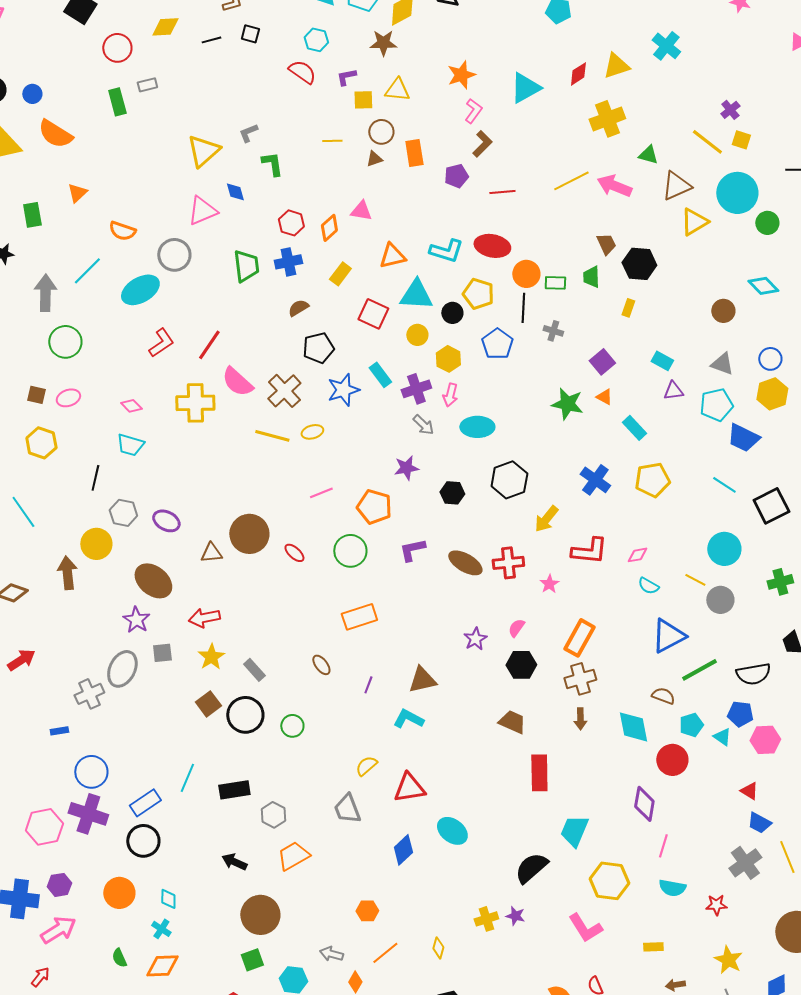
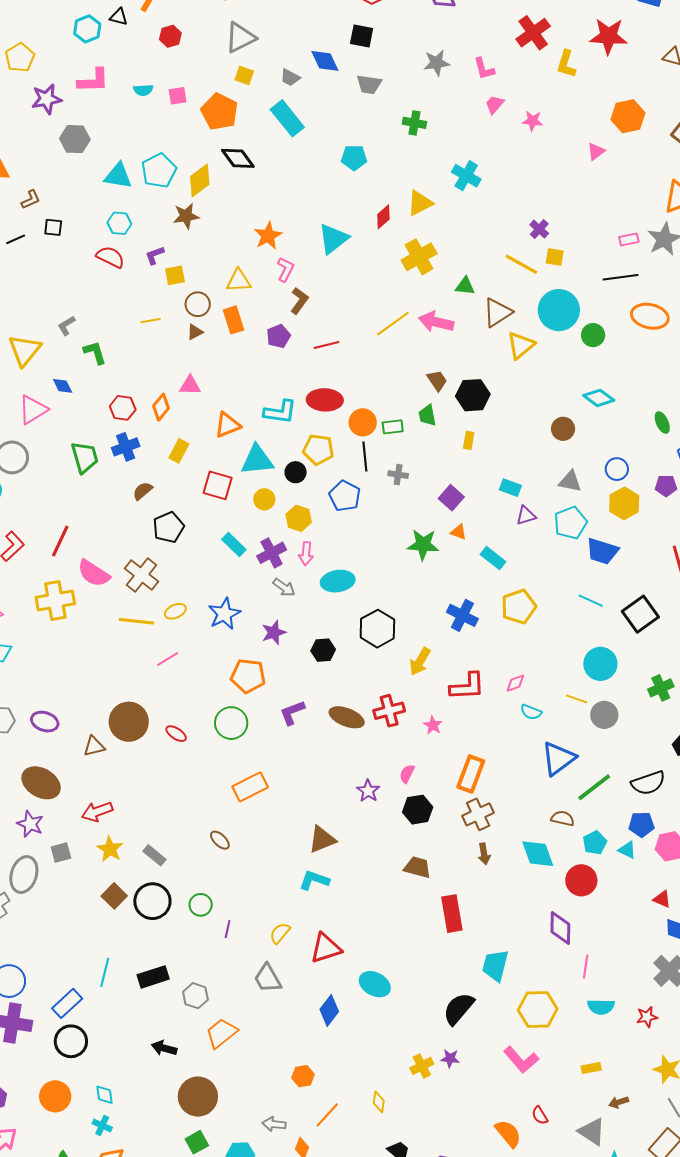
yellow triangle: (397, 90) -> (239, 281), moved
blue star: (343, 390) -> (224, 614), moved
pink line: (321, 493) -> (168, 659), moved
purple line: (368, 685) -> (228, 929), moved

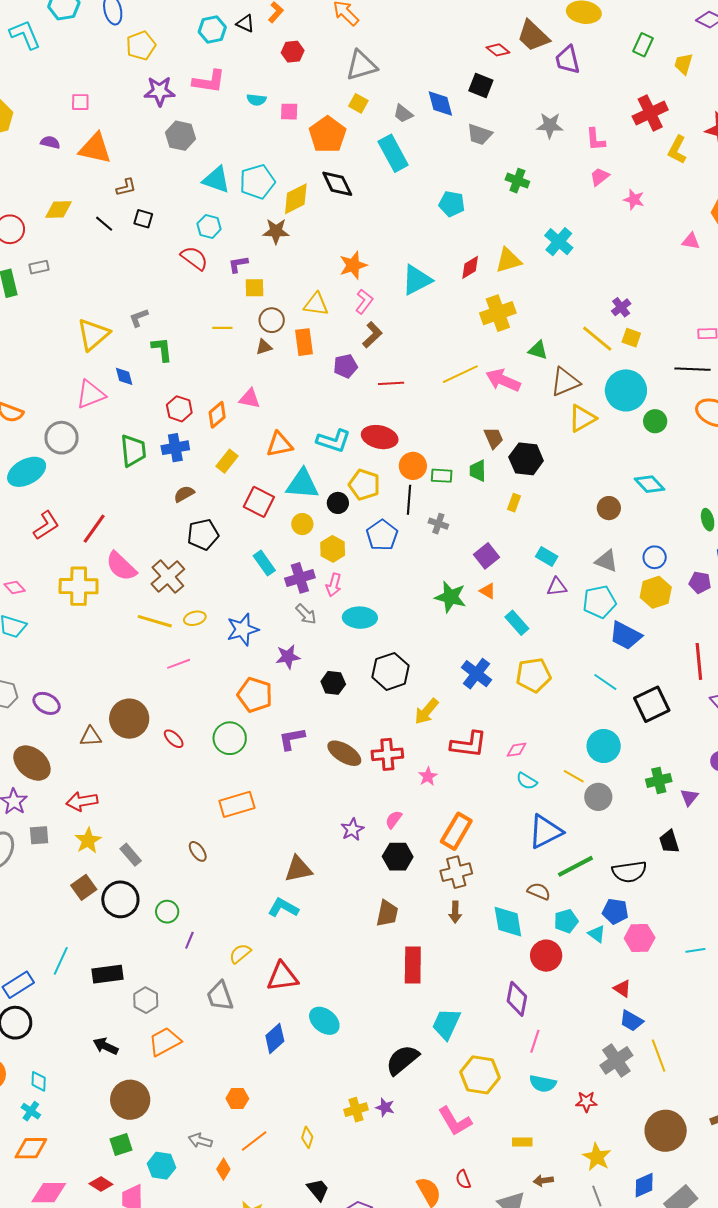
pink triangle: (596, 151) -> (691, 241), turned 36
black line: (16, 239) -> (104, 224), turned 54
brown trapezoid: (417, 867) -> (387, 913), turned 76

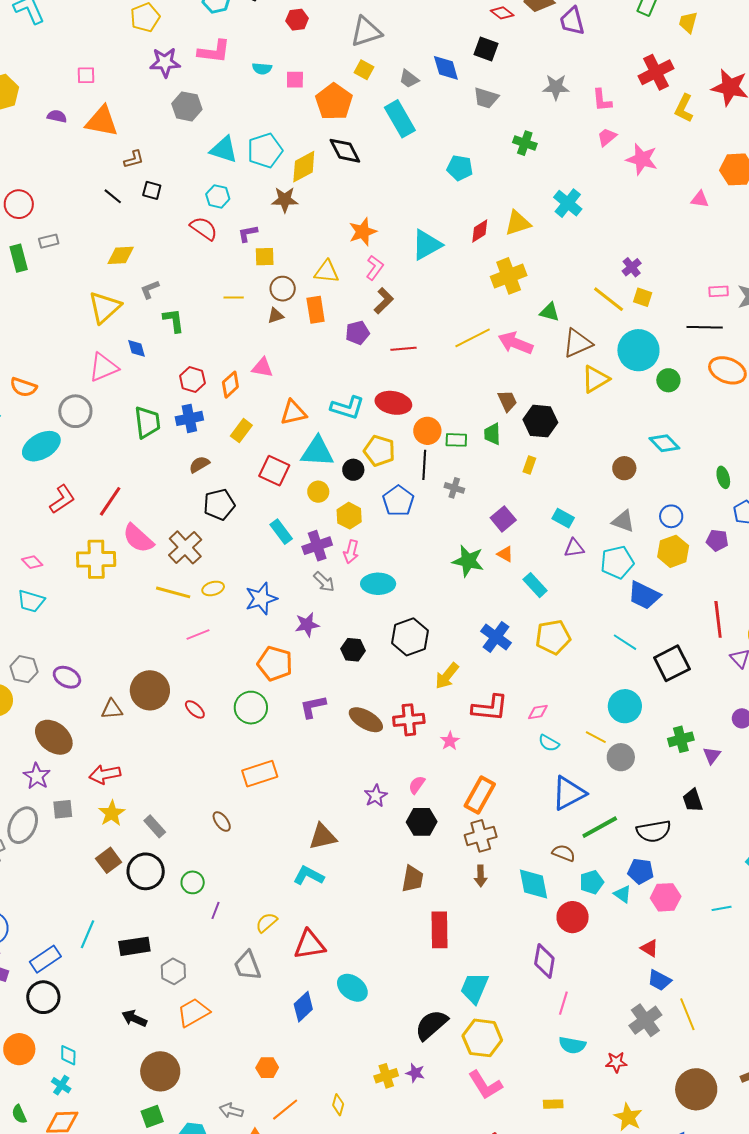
pink star: (634, 200) -> (642, 159), size x1.5
yellow diamond: (58, 210) -> (121, 255), moved
yellow hexagon: (480, 1075) -> (482, 1038), moved

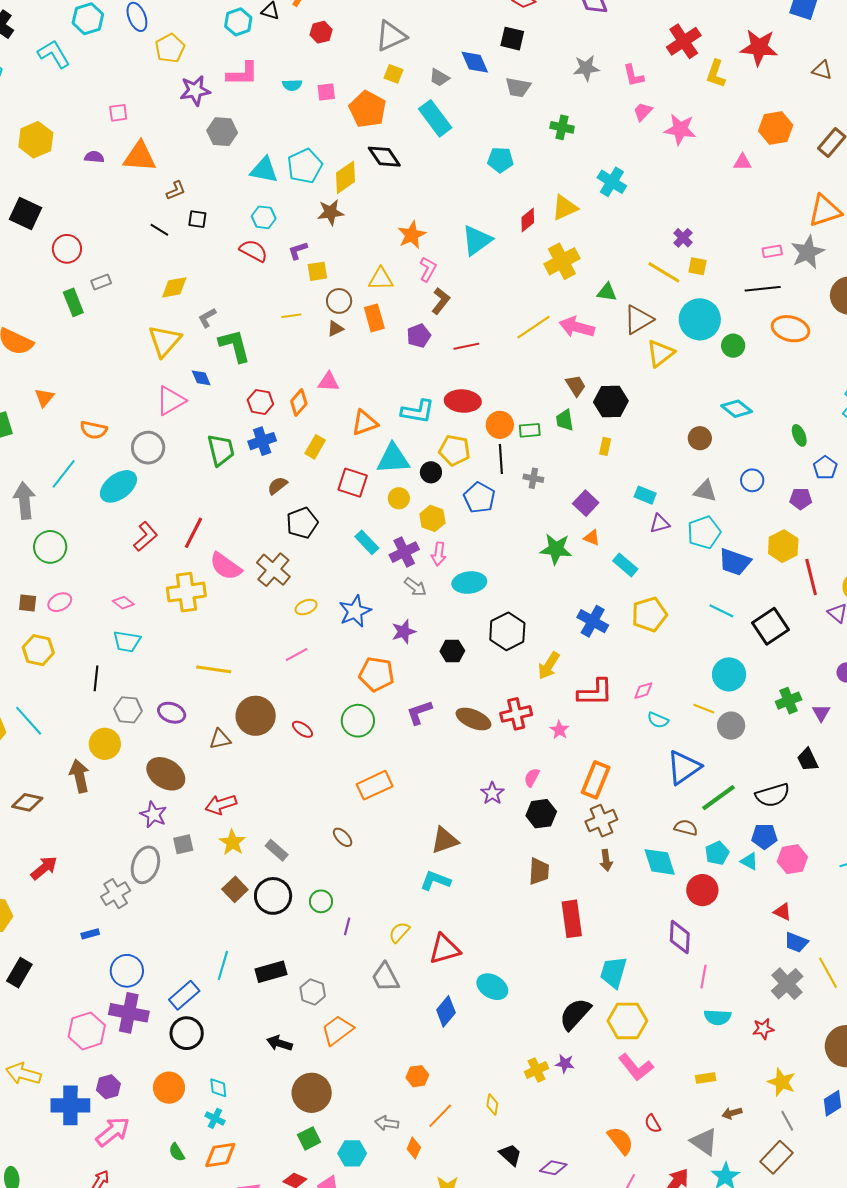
green L-shape: (174, 320) -> (235, 346), size x1.4
yellow hexagon: (673, 551) -> (783, 546), moved
yellow line: (173, 592) -> (214, 669), moved

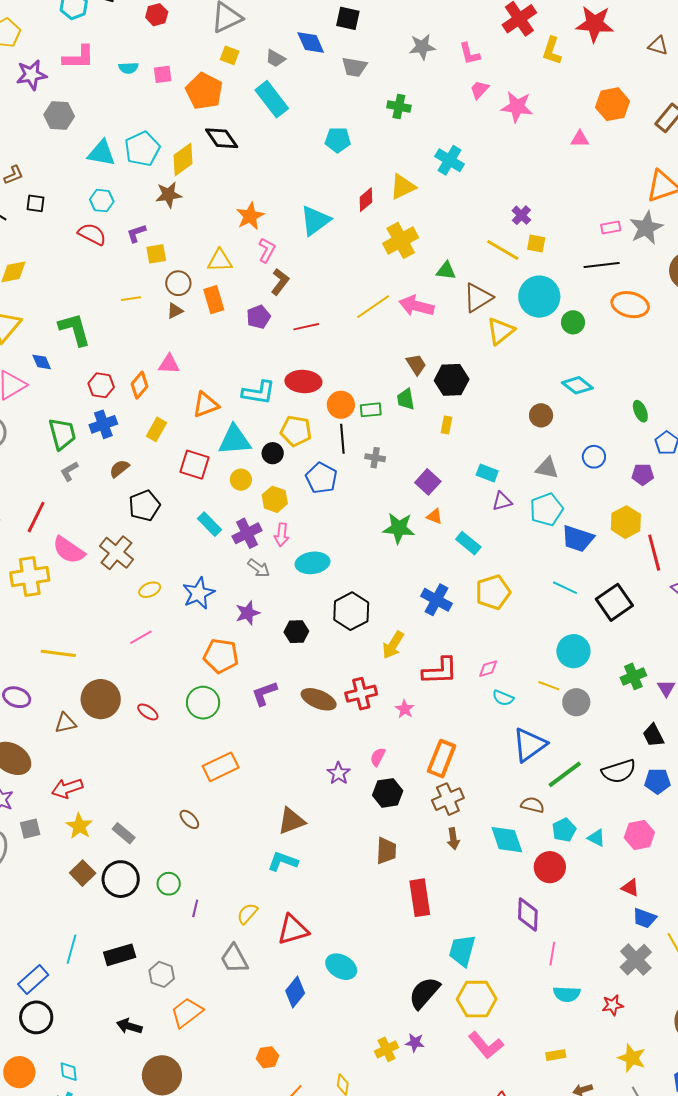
gray L-shape: (207, 318) -> (69, 471), moved
blue pentagon: (764, 836) -> (657, 781), moved

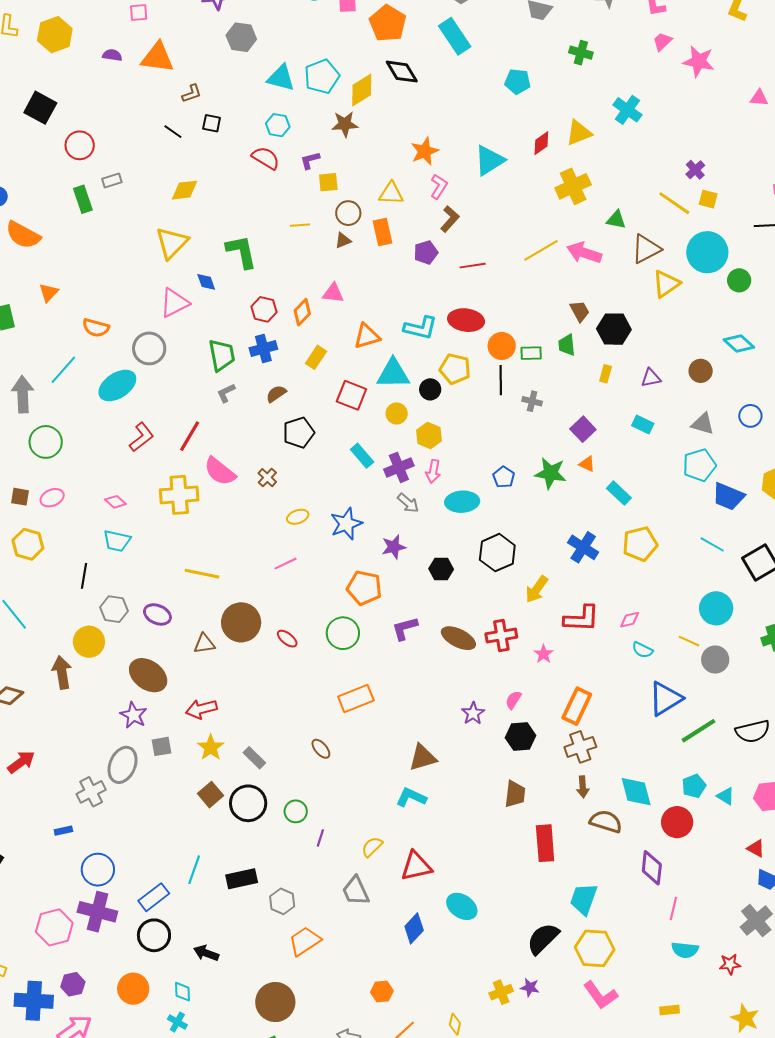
blue pentagon: (321, 478) -> (504, 477), moved, size x0.7
purple triangle: (502, 501) -> (651, 378), moved
brown cross: (116, 553) -> (267, 478), size x0.6
brown semicircle: (532, 805) -> (606, 821), moved, size x1.4
black arrow: (129, 1026) -> (206, 953), moved

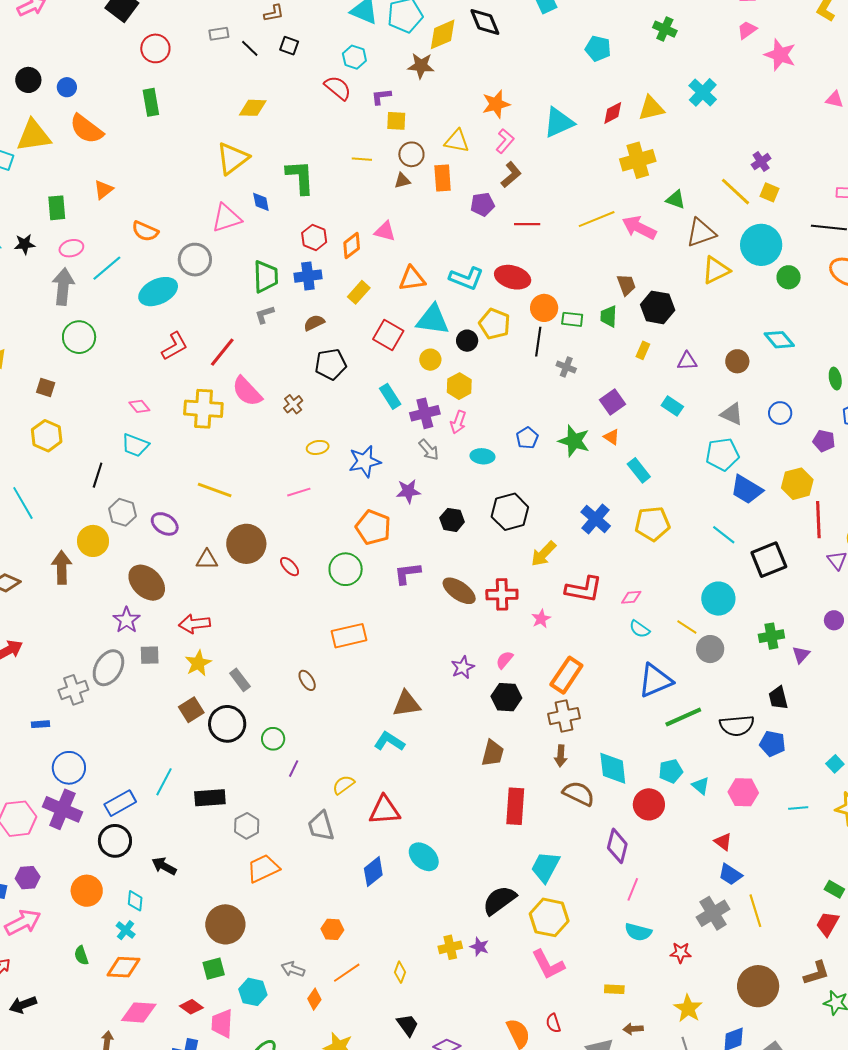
gray rectangle: (112, 180) -> (219, 34), moved
pink ellipse: (52, 498) -> (71, 248), moved
cyan ellipse: (462, 502) -> (482, 456), size x0.7

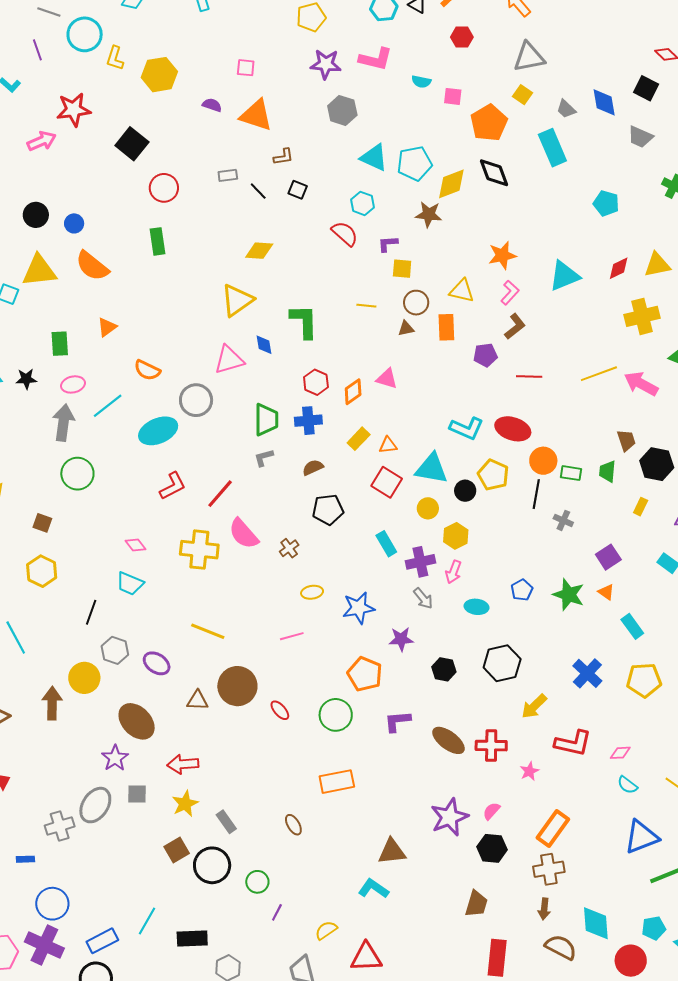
orange triangle: (412, 279) -> (388, 445), moved, size x0.7
purple star: (463, 667) -> (449, 817), size x1.6

